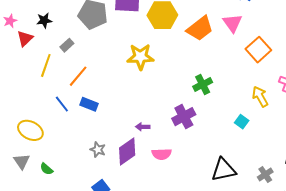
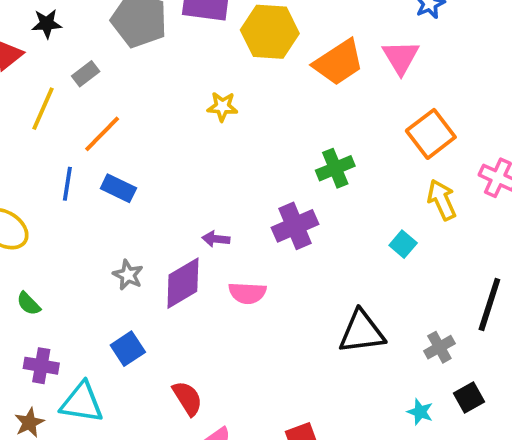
orange square: (258, 50) -> (431, 134), moved
yellow star: (140, 57) -> (222, 107), size x0.6
blue line: (62, 104) -> (67, 184), turned 42

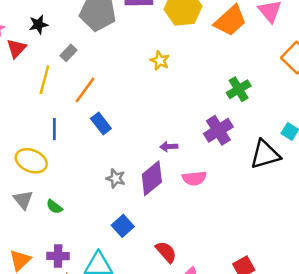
yellow star: (222, 107) -> (160, 61), turned 30
blue line: (67, 184) -> (54, 129), moved
blue rectangle: (118, 188) -> (101, 123), turned 35
black triangle: (362, 332) -> (265, 155), moved
purple cross: (41, 366) -> (58, 256), moved

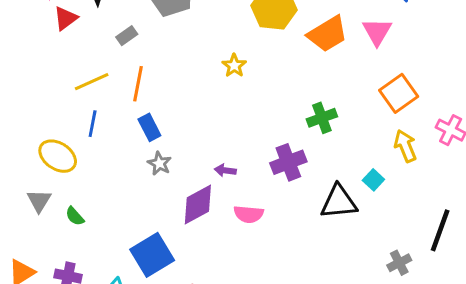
yellow line: (44, 80) -> (92, 82), moved, turned 40
orange line: (85, 90) -> (138, 84), turned -36
gray star: (116, 178) -> (159, 163), moved
blue square: (123, 226) -> (152, 255), size x1.6

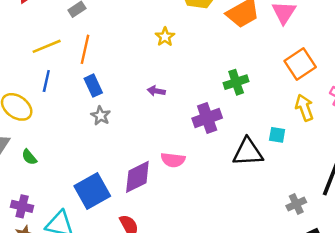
purple arrow: (225, 170) -> (156, 91), moved
cyan square: (373, 180) -> (277, 135), turned -35
purple diamond: (198, 204) -> (137, 177), moved

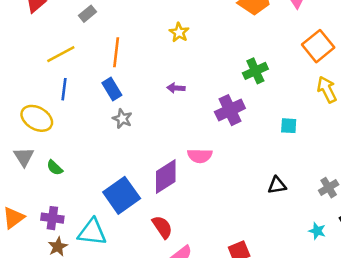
orange line: (85, 49) -> (116, 52), moved
cyan square: (277, 135) -> (289, 126), moved
black triangle: (248, 152) -> (277, 185), moved, size x0.6

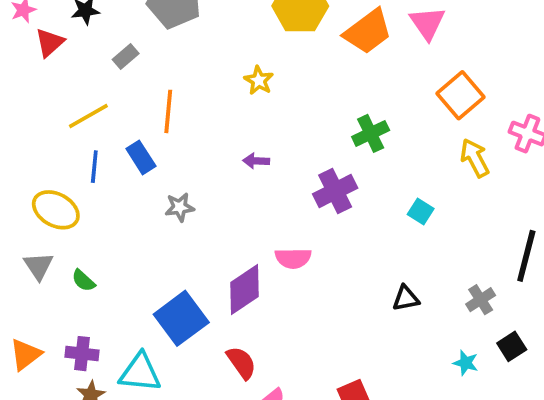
blue rectangle: (112, 89) -> (141, 157), moved
gray star: (122, 119) -> (180, 207), turned -30
cyan square: (289, 126) -> (421, 211), turned 30

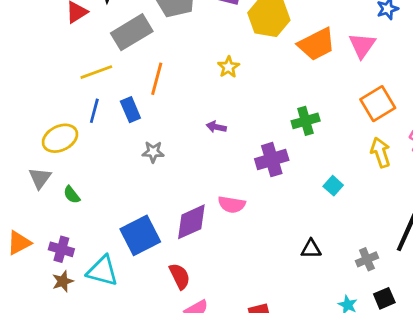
gray rectangle: (126, 57) -> (132, 32), size x2.0
yellow ellipse: (56, 210) -> (60, 138), turned -64

